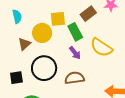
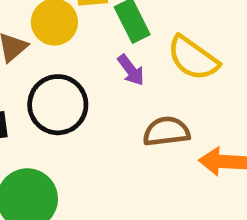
brown semicircle: (75, 78) -> (166, 131), moved

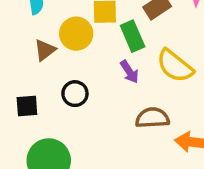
black circle: (58, 105) -> (75, 94), size x0.6

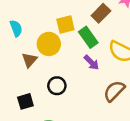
brown semicircle: (152, 118) -> (114, 91), turned -30

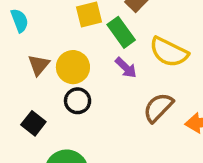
yellow circle: (49, 44) -> (73, 67), moved
black square: (25, 101) -> (33, 123), turned -35

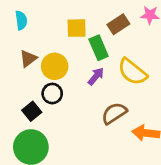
purple arrow: (126, 68) -> (96, 76), turned -108
black square: (33, 123) -> (32, 111), moved

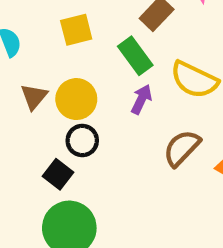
yellow square: (77, 28) -> (76, 30), moved

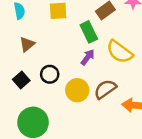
yellow circle: (76, 99) -> (77, 90), moved
black square: (58, 174) -> (21, 80), moved

